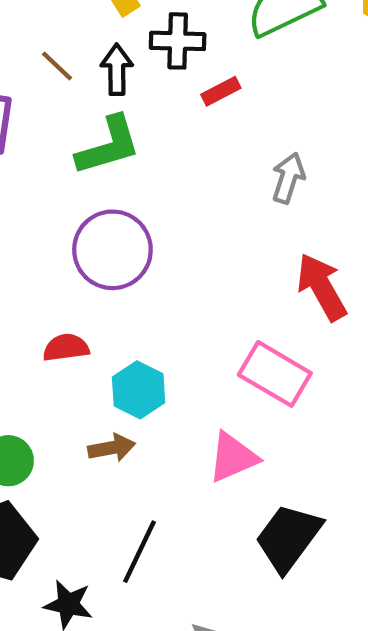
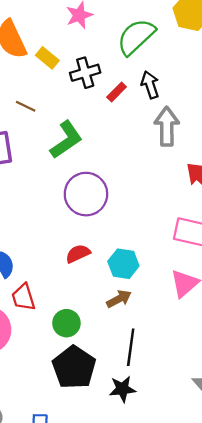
black arrow: (117, 70) -> (150, 85), moved
gray arrow: (288, 178) -> (167, 126), size x1.4
black line: (140, 552) -> (131, 347), moved

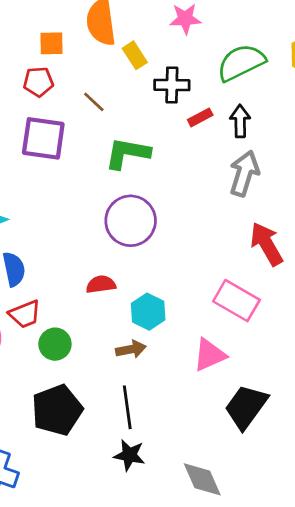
green L-shape: (66, 140) -> (127, 153), turned -153
red trapezoid: (23, 297) -> (25, 314), turned -112
green circle: (66, 323) -> (55, 344), moved
black line: (131, 347) -> (127, 407), turned -33
black star: (122, 389) -> (129, 455), moved

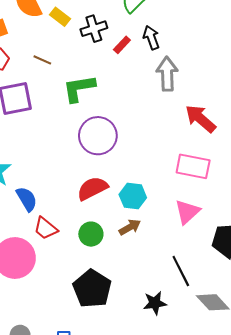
red semicircle: (101, 284) -> (92, 188), size x1.4
red trapezoid: (25, 314) -> (46, 228), turned 80
green circle: (55, 344) -> (91, 234), moved
black line: (127, 407) -> (181, 271), moved

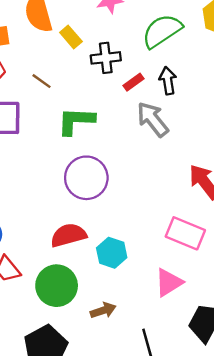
gray arrow: (167, 74) -> (153, 119), moved, turned -48
brown arrow: (130, 227) -> (103, 310), moved
green circle: (91, 234) -> (57, 286), size x1.5

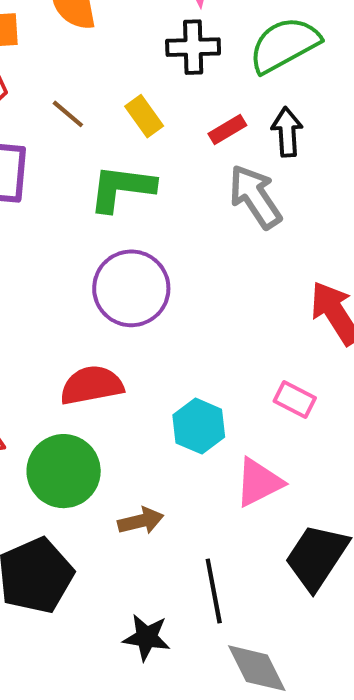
yellow rectangle: (71, 37) -> (144, 116), moved
black cross: (106, 58) -> (193, 47), moved
pink rectangle: (185, 233) -> (295, 399), size x0.6
cyan hexagon: (112, 253) -> (199, 426), moved

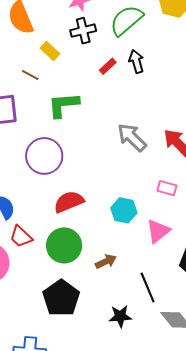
yellow rectangle: (144, 116) -> (50, 51), moved
gray arrow: (255, 197) -> (132, 137), moved
purple circle: (131, 288) -> (44, 156), moved

